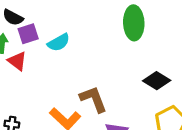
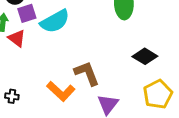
cyan semicircle: (59, 42) -> (55, 21), size x1.4

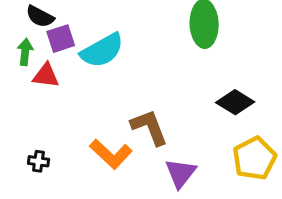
red triangle: (17, 38) -> (46, 76), turned -30

